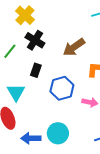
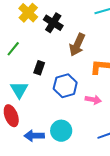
black cross: (35, 40) -> (53, 23), moved
brown arrow: (74, 47) -> (77, 45), turned -30

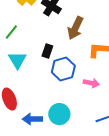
black rectangle: (39, 68) -> (47, 51), moved
cyan triangle: (19, 90) -> (17, 60), moved

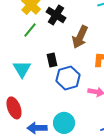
green line: (11, 32) -> (30, 30), moved
black rectangle: (47, 51) -> (52, 60), turned -32

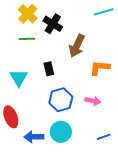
green line: (30, 30) -> (27, 39), turned 49
blue hexagon: (68, 78) -> (61, 100), moved

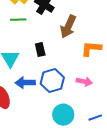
cyan circle: (61, 132) -> (63, 115), moved
blue arrow: (34, 137) -> (25, 83), moved

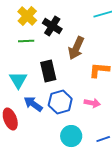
black rectangle: (40, 50) -> (48, 71), size x1.5
blue arrow: (25, 83) -> (33, 104), turned 36

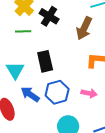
brown arrow: (76, 48) -> (84, 28), moved

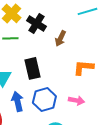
brown arrow: (84, 28) -> (60, 38), moved, size x0.7
blue arrow: (30, 94) -> (17, 101), turned 42

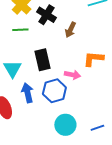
pink arrow: (76, 100) -> (72, 75), moved

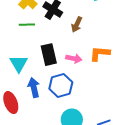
pink arrow: (72, 75) -> (74, 59), moved

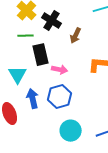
black rectangle: (49, 55) -> (41, 55), moved
pink arrow: (74, 59) -> (60, 70), moved

